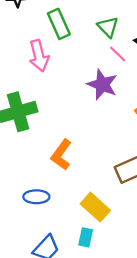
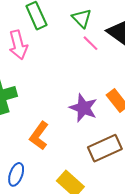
purple star: (102, 85) -> (83, 108), moved
blue ellipse: (36, 197) -> (16, 174), turned -70

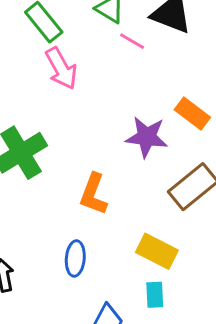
pink arrow: (18, 45) -> (61, 68), moved

